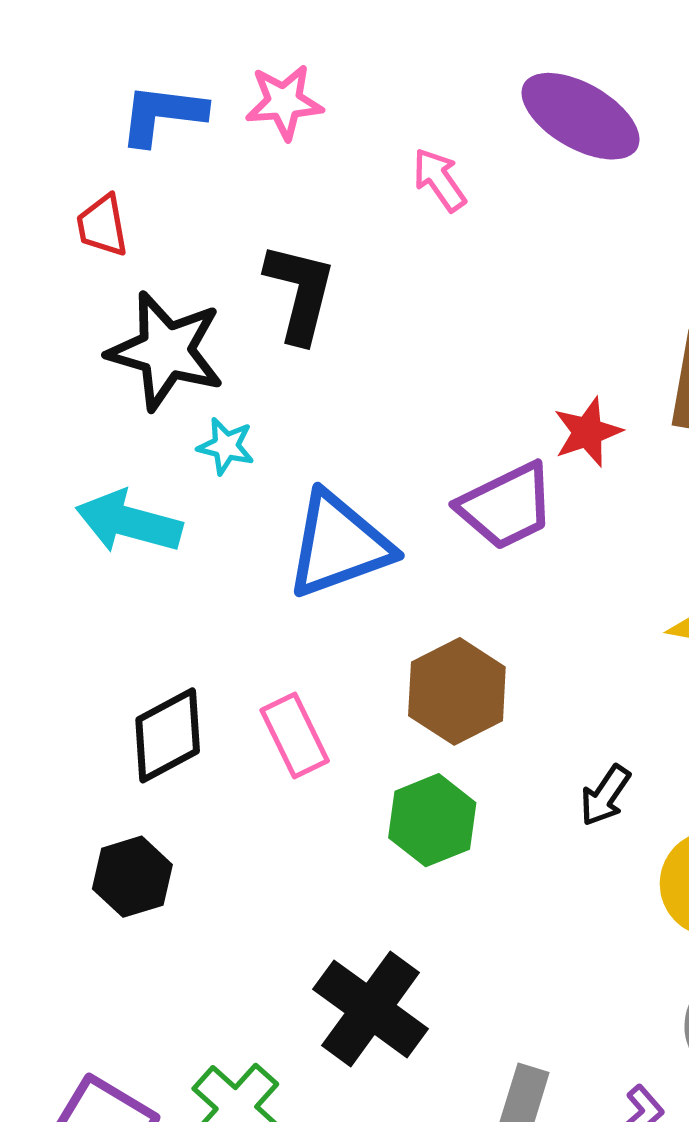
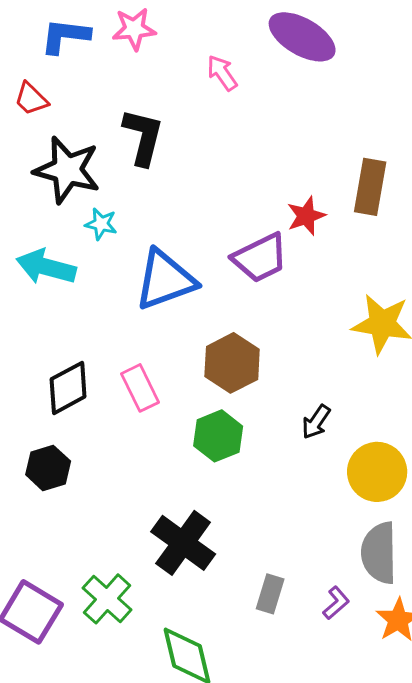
red trapezoid: (102, 226) -> (31, 99), turned -36

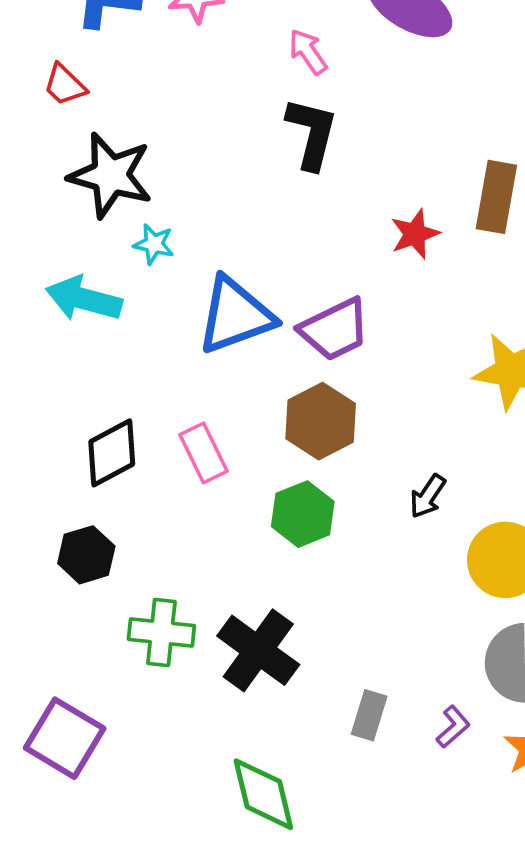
black L-shape: (143, 137) -> (312, 133), moved
purple trapezoid: (260, 258) -> (335, 329), moved
green cross: (107, 599) -> (161, 632), moved, turned -36

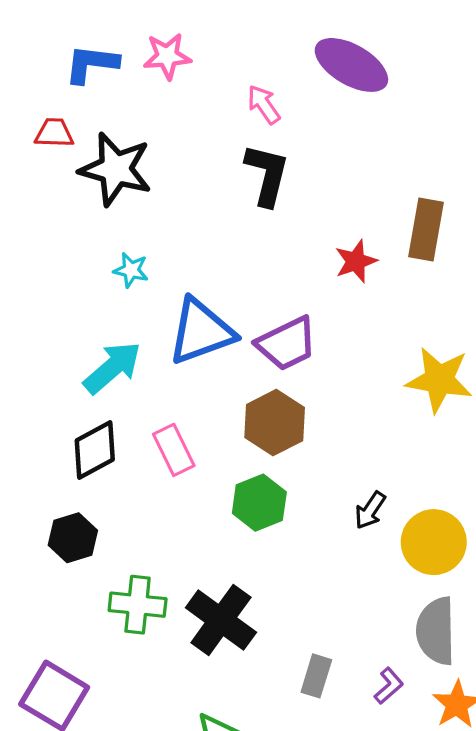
red trapezoid: (65, 85) -> (54, 133), turned 138
black star: (111, 175) -> (116, 169), moved
cyan arrow: (84, 299) -> (112, 368), moved, turned 124
black arrow: (428, 496) -> (370, 510), moved

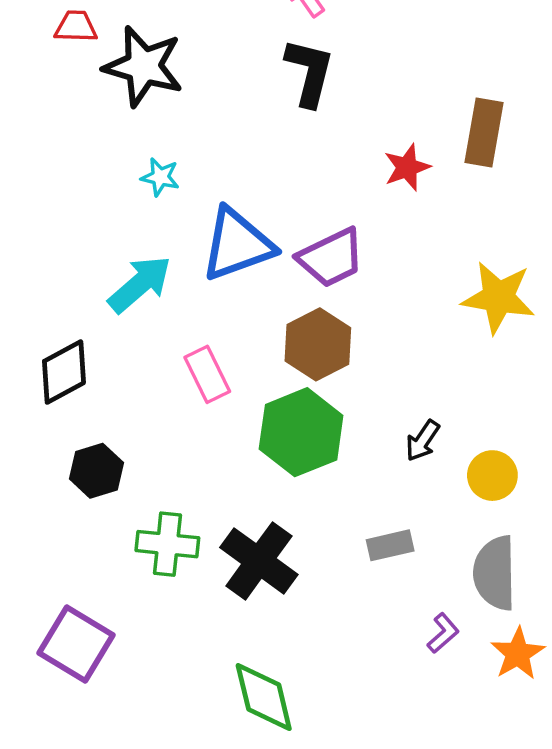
black diamond: (95, 450) -> (64, 372), moved
green hexagon: (259, 503) -> (301, 432), size x1.4
yellow circle: (434, 542) -> (492, 476), size x0.7
gray rectangle: (316, 676) -> (390, 545), moved, turned 60

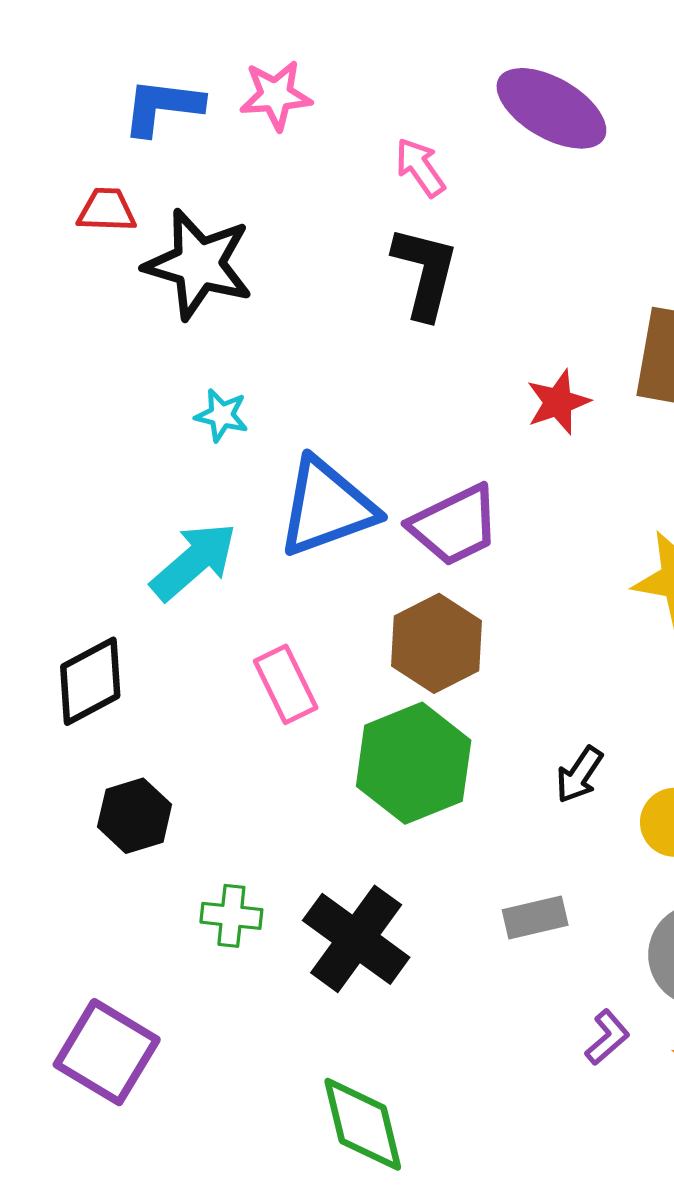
green cross: (167, 544) -> (231, 916), size x0.7

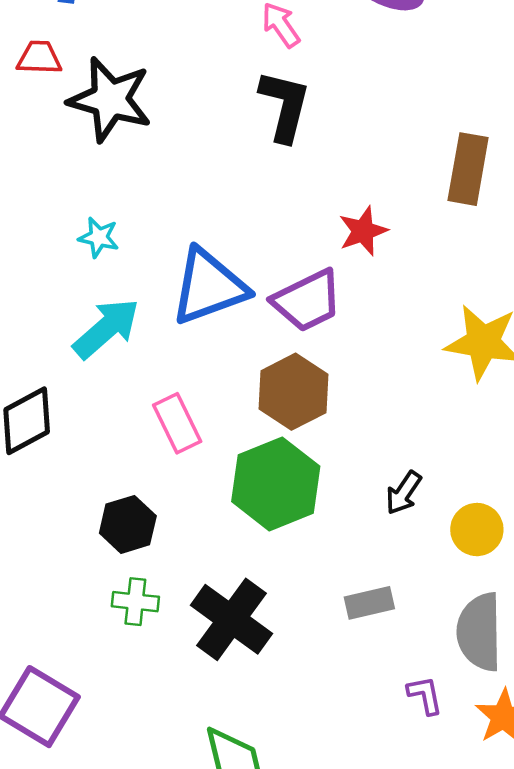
red star: (558, 402) -> (363, 231), moved
cyan star: (222, 415) -> (99, 237), moved
black hexagon: (135, 816) -> (128, 524), moved
purple L-shape: (607, 1037) -> (425, 695), turned -60

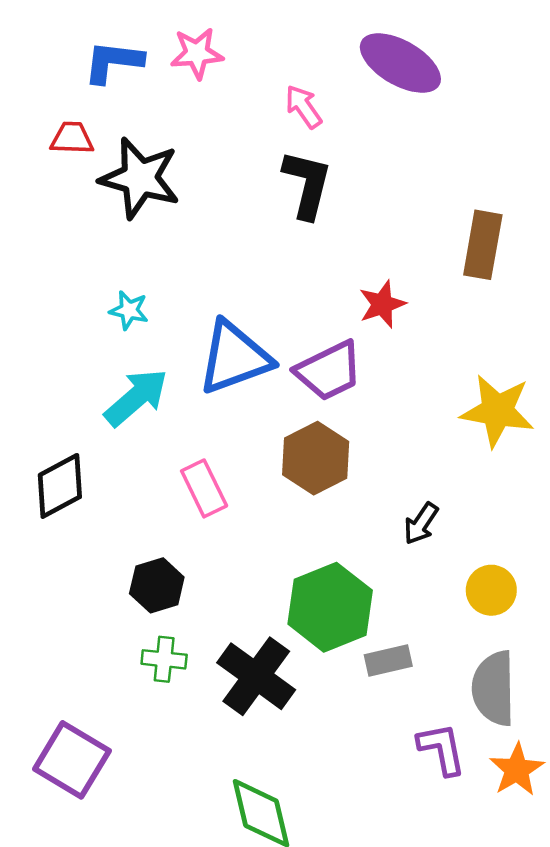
green hexagon: (276, 484) -> (330, 607), moved
black arrow: (404, 493) -> (421, 524), moved
purple L-shape: (425, 695) -> (442, 749), size x1.4

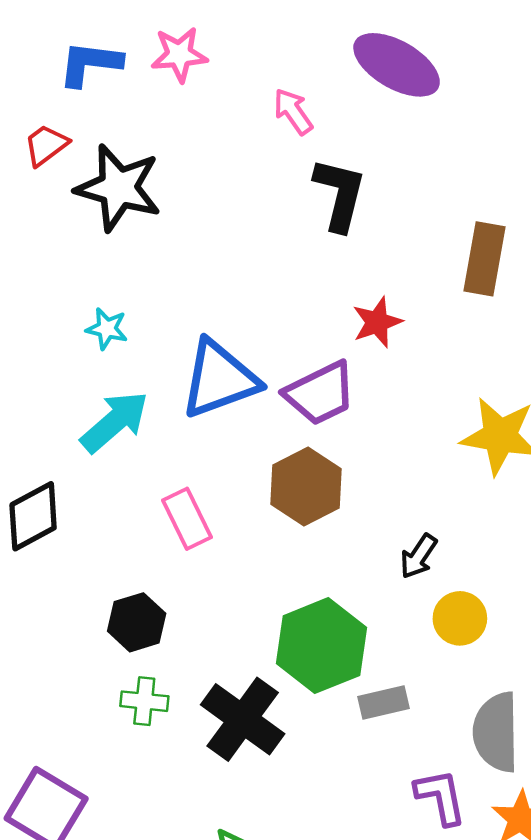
red trapezoid: (72, 138) -> (46, 145), turned -39
black L-shape: (307, 184) -> (340, 194), moved
yellow circle: (491, 590) -> (460, 618), moved

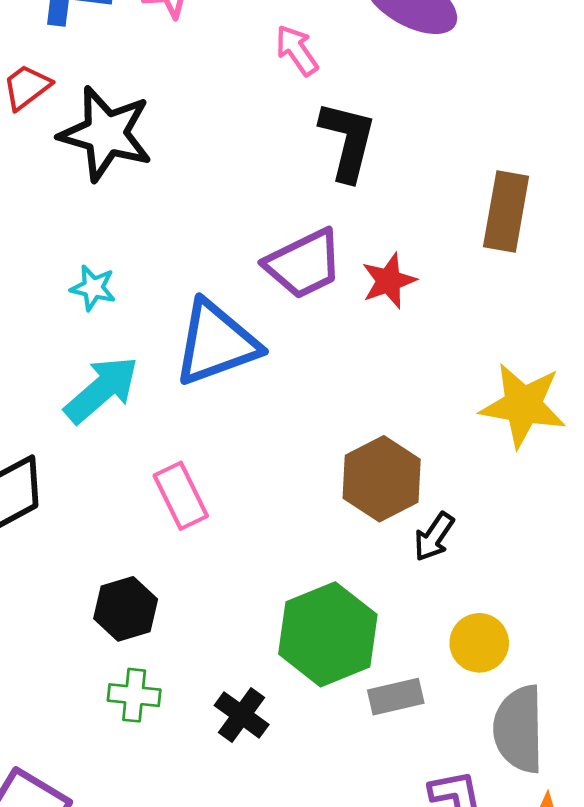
purple trapezoid: (320, 393) -> (304, 264), moved
brown hexagon: (306, 486) -> (382, 479), moved
yellow circle: (460, 618) -> (479, 643), moved
black cross: (243, 719) -> (242, 715), size x0.6

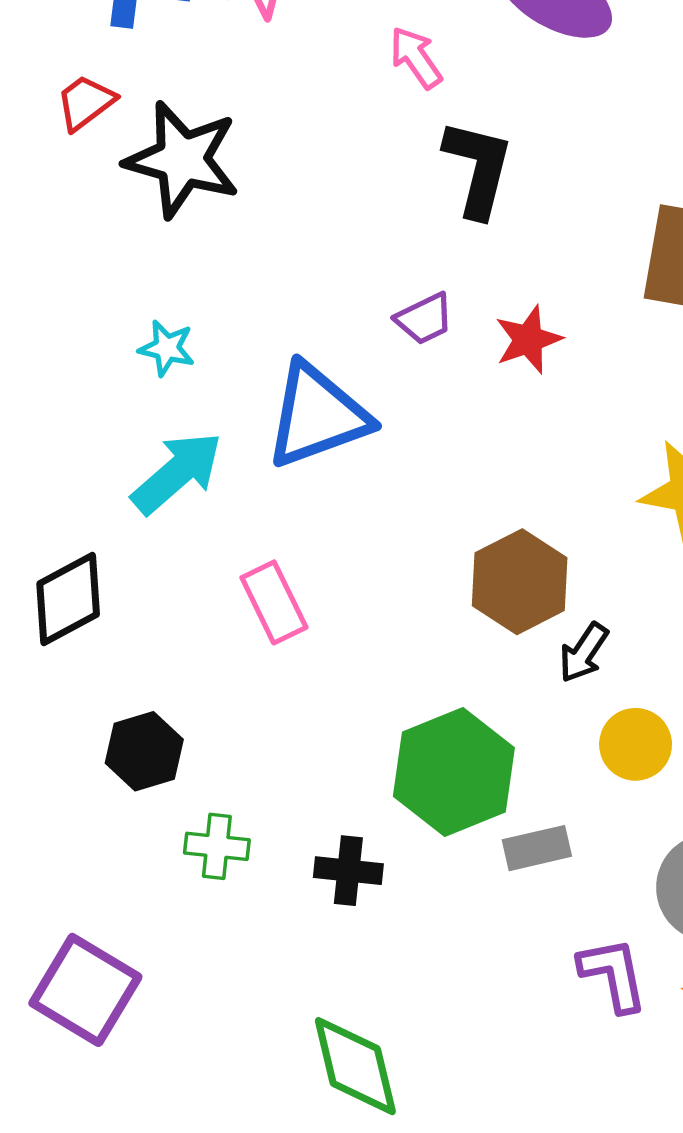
purple trapezoid: (304, 264) -> (424, 319), size x0.6
black hexagon: (126, 609) -> (144, 751), moved
yellow circle: (479, 643) -> (636, 744), moved
black cross: (242, 715) -> (348, 871), turned -30

